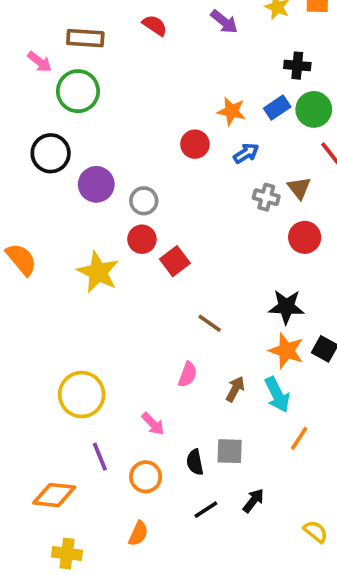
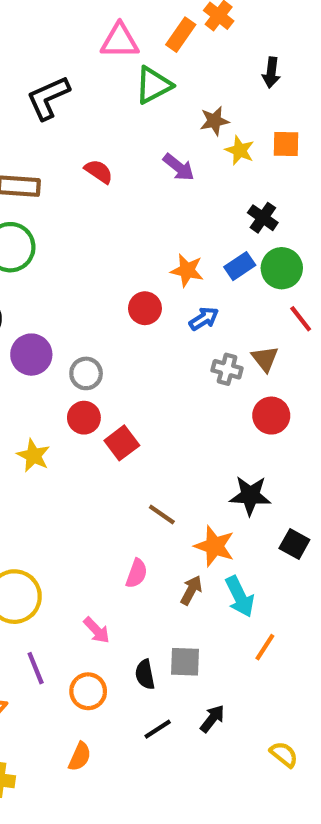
black cross: (297, 66) -> (263, 218), turned 30
yellow star: (98, 272) -> (33, 456), size x0.7
orange star: (286, 351) -> (214, 546), moved

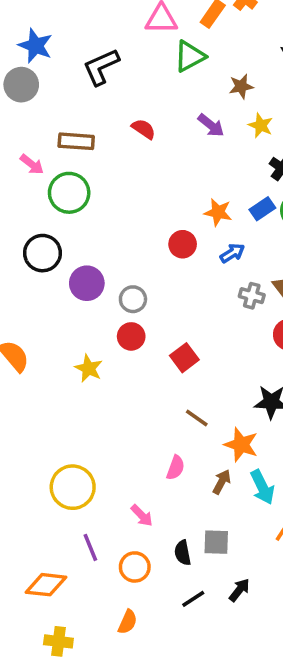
yellow star: (240, 150) -> (261, 125), moved
red square: (122, 443) -> (184, 358), moved

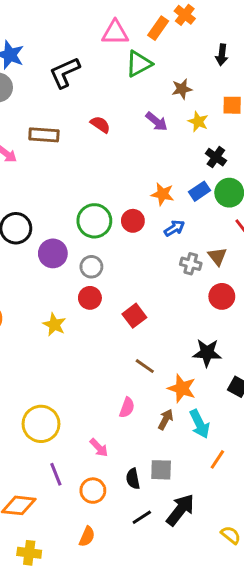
green circle: (69, 193) -> (94, 221), moved
black arrow: (239, 590) -> (180, 510), size x1.6

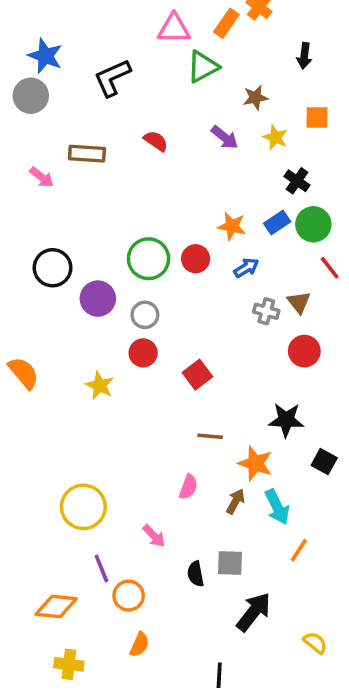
brown line: (145, 366) -> (210, 436), turned -30
orange circle: (93, 491) -> (129, 596), moved
black line: (142, 517) -> (219, 675), moved, turned -54

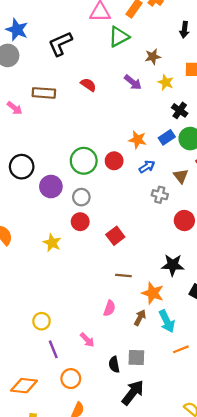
brown triangle: (299, 302) -> (181, 176), moved
yellow circle: (83, 507) -> (42, 321), size x0.6
orange line: (299, 550) -> (181, 349), turned 35
purple line: (101, 568) -> (53, 349), moved
black arrow: (254, 612) -> (133, 393), moved

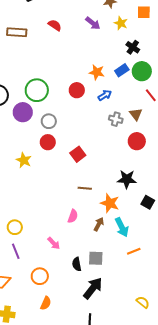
green circle: (84, 161) -> (37, 90), moved
brown triangle: (181, 176) -> (136, 114), moved
purple line: (53, 349) -> (16, 251), moved

